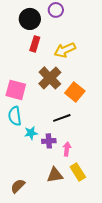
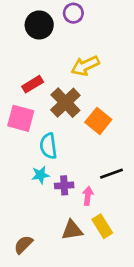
red rectangle: (35, 44) -> (33, 84), moved, turned 42
cyan semicircle: (15, 116) -> (48, 146), moved
black line: (62, 118) -> (111, 174), moved

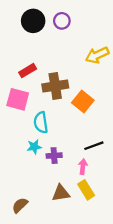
purple circle: (73, 13) -> (62, 21), moved
yellow arrow: (85, 66) -> (97, 55), moved
brown cross: (65, 103) -> (55, 86), turned 35
pink arrow: (88, 196) -> (83, 167), moved

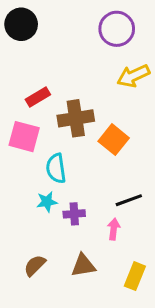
black circle: (33, 21) -> (21, 24), moved
purple circle: (62, 21) -> (117, 29), moved, size x1.5
yellow rectangle: (86, 190) -> (135, 276), moved, turned 54
brown semicircle: (20, 205) -> (35, 265), moved

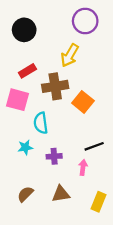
black circle: (21, 24) -> (24, 30), moved
yellow arrow: (133, 76) -> (70, 55), moved, turned -35
cyan star: (47, 202) -> (25, 147), moved

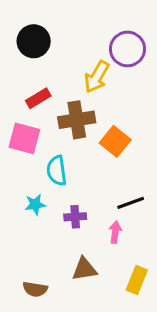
purple circle: (85, 21) -> (128, 49), moved
brown semicircle: (25, 194) -> (35, 289), moved, turned -126

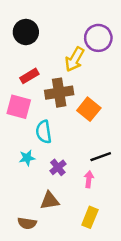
purple cross: (75, 217) -> (58, 167), turned -35
brown triangle: (84, 269) -> (50, 201), moved
yellow rectangle: (137, 280) -> (90, 217), moved

